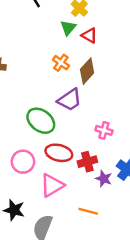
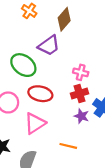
orange cross: (61, 63) -> (29, 11), moved
red cross: (87, 162) -> (79, 93), moved

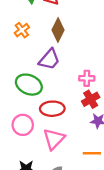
orange cross: (29, 11) -> (22, 30), turned 32

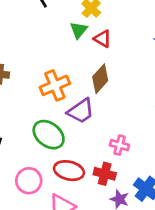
orange cross: (22, 30) -> (55, 85), moved, size x1.5
red cross: (91, 99) -> (105, 174), moved, turned 30

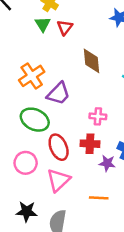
red triangle: (103, 39) -> (65, 27), turned 49
brown diamond: (100, 79) -> (92, 61), moved, turned -35
red ellipse: (69, 171) -> (59, 147), turned 65

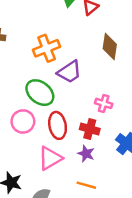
pink circle: (26, 163) -> (23, 121), moved
purple star: (107, 163) -> (86, 154), moved

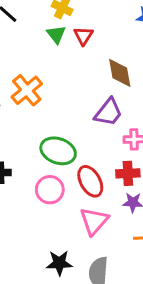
orange cross: (47, 48) -> (27, 90), moved
purple trapezoid: (69, 72) -> (108, 112), moved

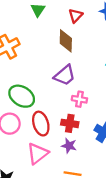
red triangle: (83, 36) -> (76, 16), moved
brown diamond: (120, 73) -> (66, 41), moved

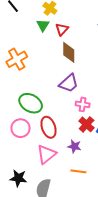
red triangle: (76, 16) -> (62, 29), moved
red cross: (70, 123) -> (87, 124), moved, turned 35

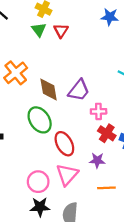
brown diamond: (69, 52) -> (49, 89), moved
green ellipse: (31, 103) -> (40, 120), turned 35
pink circle: (21, 128) -> (38, 182), moved

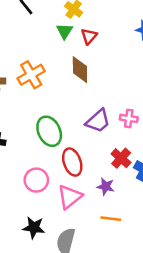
brown diamond: (49, 89) -> (80, 70), moved
purple trapezoid: (79, 90) -> (98, 121), moved
pink cross: (99, 111) -> (129, 118), moved
pink circle: (38, 182) -> (36, 180), moved

